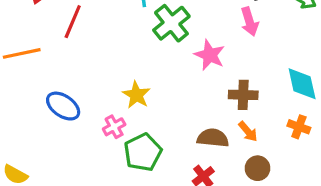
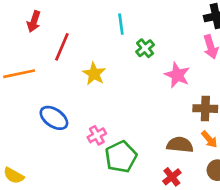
green cross: (171, 23) -> (145, 48), size x0.6
yellow star: (136, 95) -> (94, 74), moved

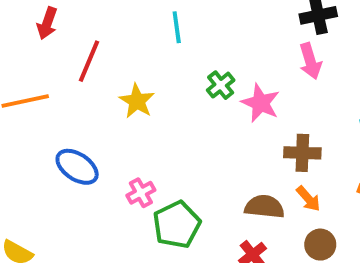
green cross: (145, 48) -> (221, 85), moved

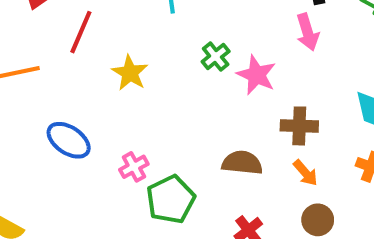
brown semicircle: (264, 207) -> (242, 163), moved

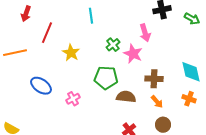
pink arrow: (307, 32) -> (145, 33), moved
green pentagon: (171, 199) -> (106, 78), moved, turned 30

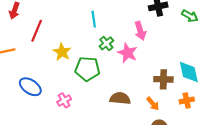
cyan line: (91, 16) -> (94, 19), moved
green pentagon: (106, 78) -> (87, 69), moved
brown cross: (154, 79) -> (163, 79), moved
orange cross: (189, 99) -> (187, 100), turned -32

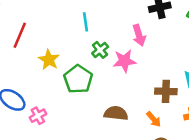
pink star: (128, 53) -> (124, 61), turned -30
green pentagon: (87, 69) -> (78, 79), turned 30
pink cross: (64, 100) -> (38, 116), moved

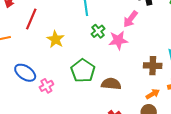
pink arrow: (139, 35) -> (130, 19), turned 54
green pentagon: (78, 79) -> (83, 71), moved
orange arrow: (154, 119) -> (153, 94), moved, turned -80

